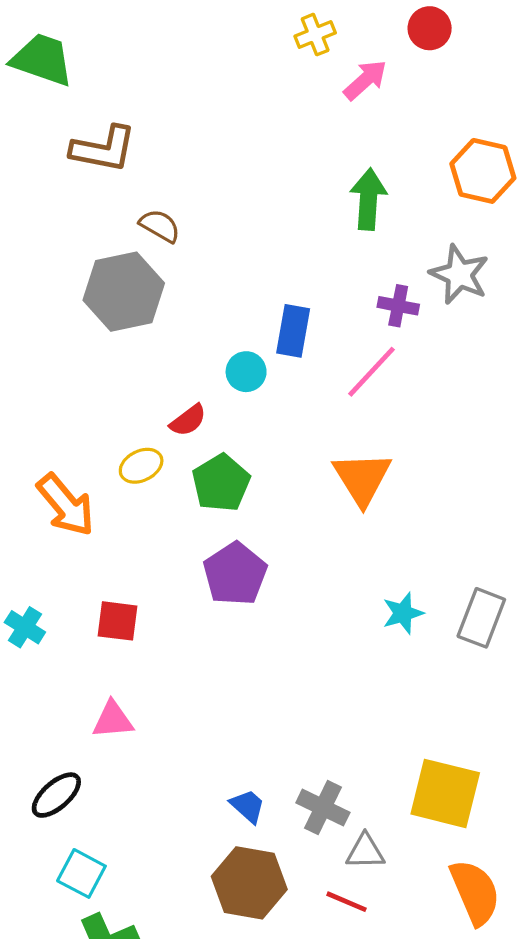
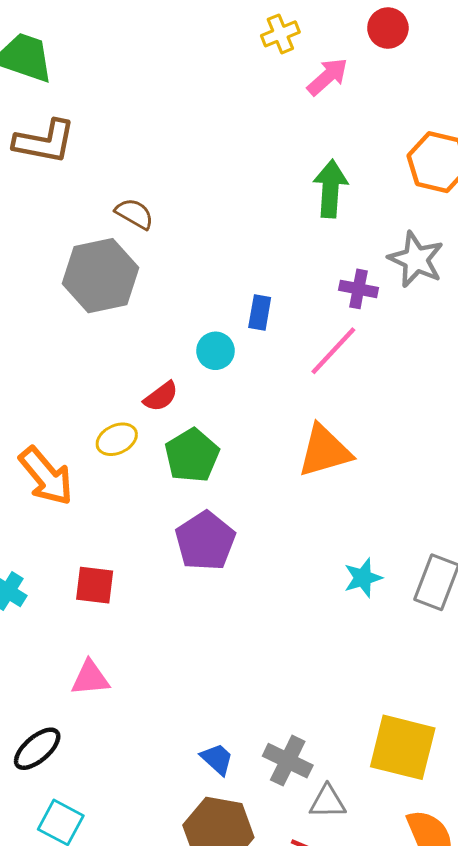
brown L-shape: (103, 149) -> (45, 141), moved
blue rectangle: (293, 331) -> (260, 312), size x0.7
orange triangle: (362, 478) -> (325, 451), turned 46

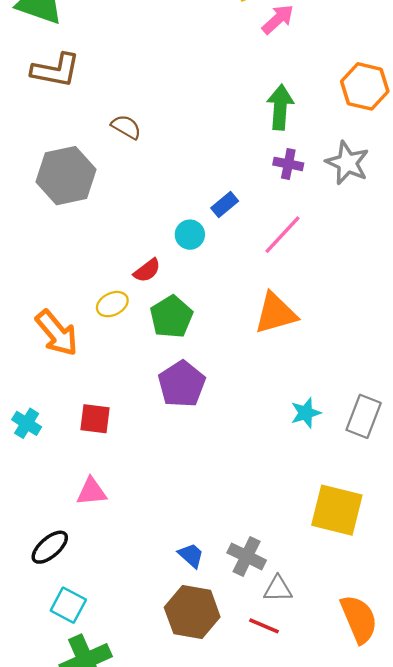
gray hexagon: (101, 276) -> (66, 176), moved
purple cross: (358, 289) -> (288, 164), moved
blue rectangle: (260, 312) -> (225, 204), turned 40
yellow square: (403, 747) -> (337, 510), moved

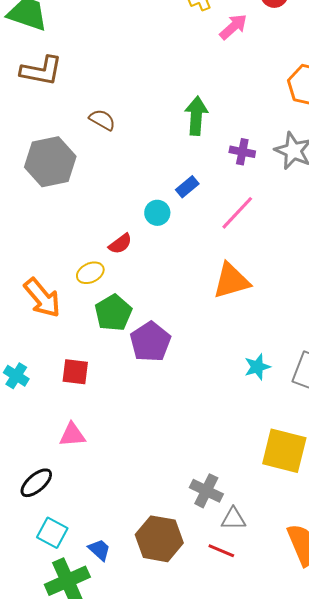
green arrow: (280, 107) -> (196, 116), moved
green pentagon: (171, 317) -> (113, 313), moved
blue trapezoid: (191, 555) -> (99, 550), moved

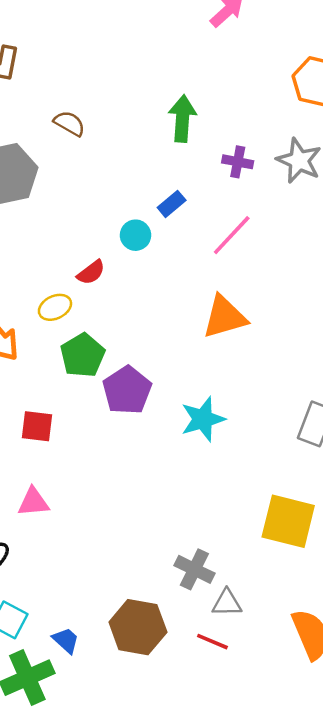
cyan star: (257, 367) -> (203, 419), moved, size x1.4

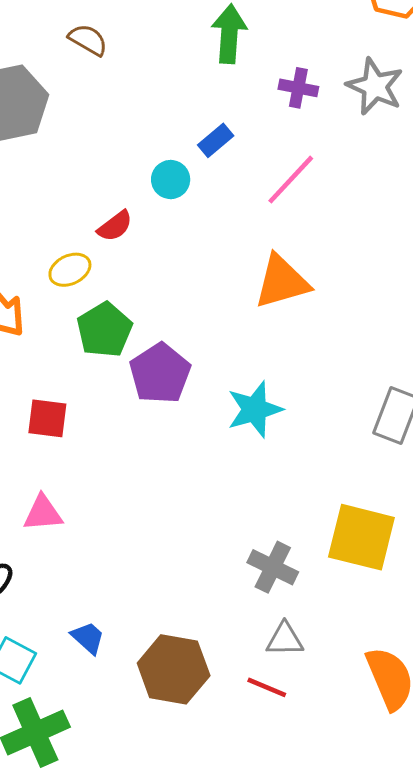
gray cross: (194, 569) -> (273, 567), moved
blue trapezoid: (66, 640) -> (88, 638), moved

